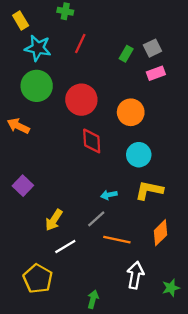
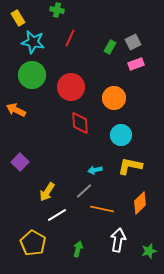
green arrow: (93, 299) -> (78, 249), moved

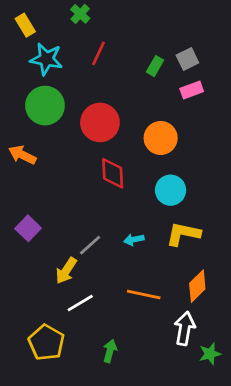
green cross: (57, 10) -> (80, 14), turned 32
gray line: (84, 191) -> (90, 245), moved
white arrow: (118, 240) -> (185, 328), moved

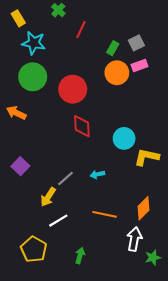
red line: (99, 53) -> (81, 30), moved
orange circle: (161, 138) -> (117, 73), moved
yellow L-shape: (183, 234) -> (147, 157), moved

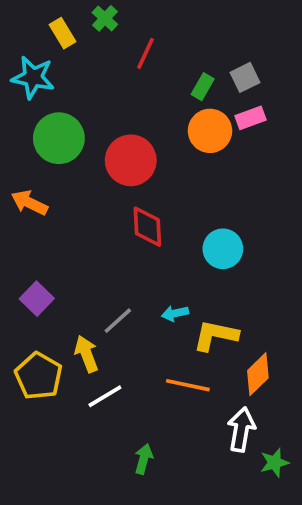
yellow rectangle: (18, 18) -> (63, 33), moved
cyan star: (34, 43) -> (33, 77), moved
yellow L-shape: (147, 157) -> (216, 335), moved
yellow arrow: (48, 197) -> (86, 354), turned 126
yellow pentagon: (34, 249) -> (39, 376), moved

